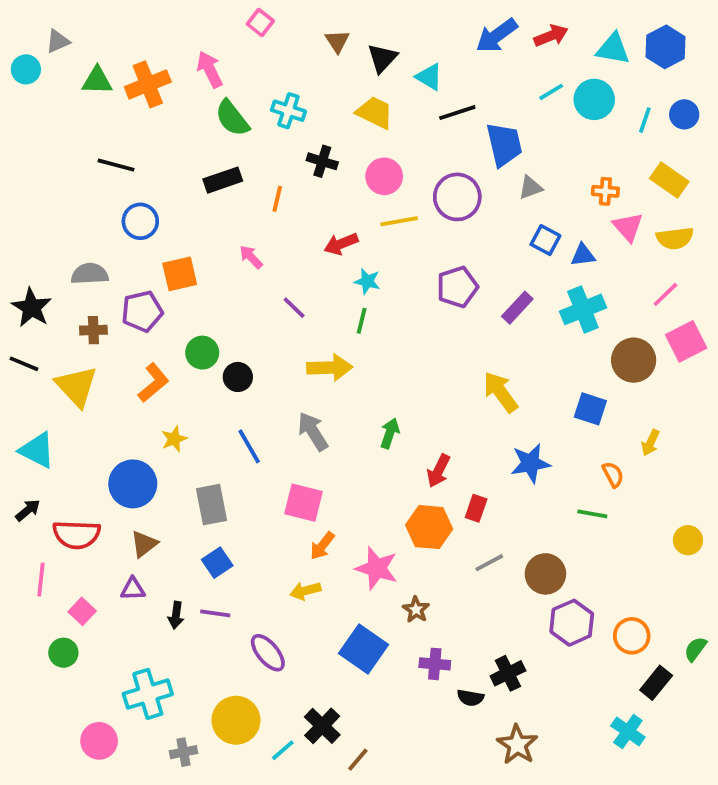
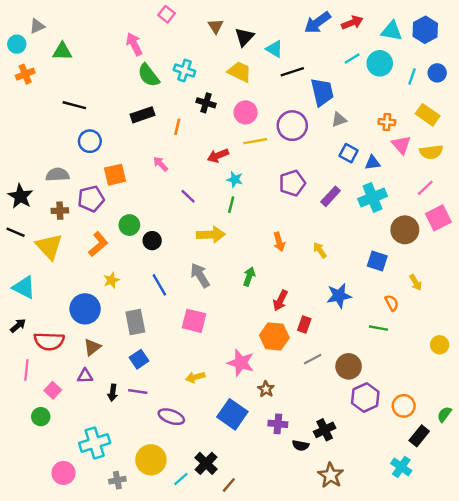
orange cross: (148, 84) -> (25, 74), moved, size x0.7
yellow arrow: (500, 392) -> (320, 250), size x0.6
yellow arrow: (650, 443) -> (416, 283), turned -56
orange arrow: (322, 546) -> (279, 242), moved, turned -54
purple ellipse: (268, 653) -> (171, 417), turned -30

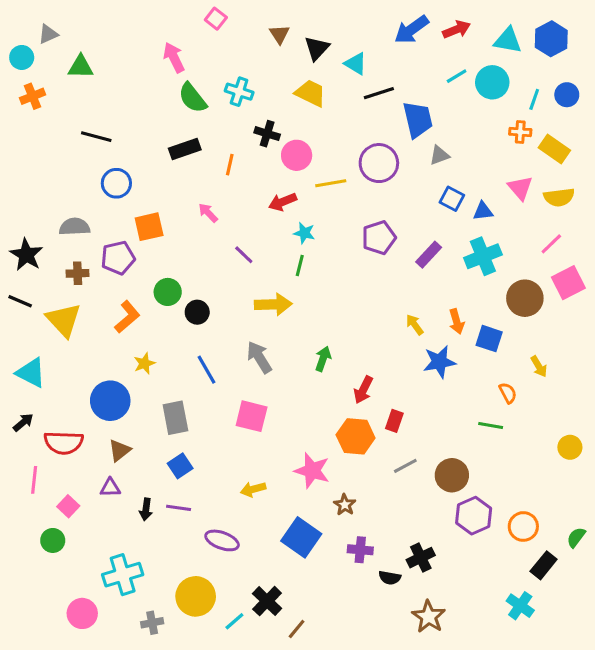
pink circle: (246, 112) -> (297, 155), moved
orange cross: (387, 122) -> (520, 132), moved
orange arrow: (279, 242) -> (457, 321), moved
blue star: (339, 296) -> (439, 362), moved

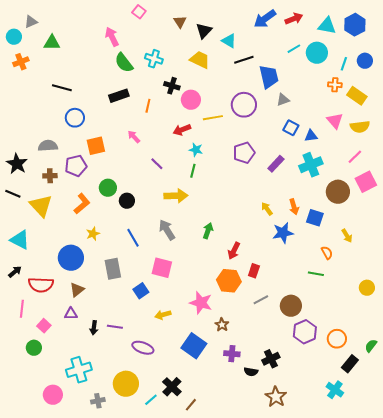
blue square: (180, 466) -> (141, 291), moved

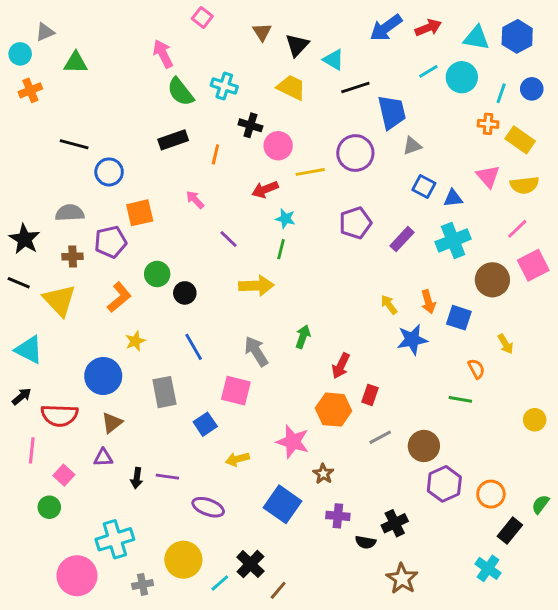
black line: (62, 88) -> (74, 144), moved
gray arrow: (167, 230) -> (256, 351), moved
pink circle: (53, 395) -> (77, 576), size x1.4

